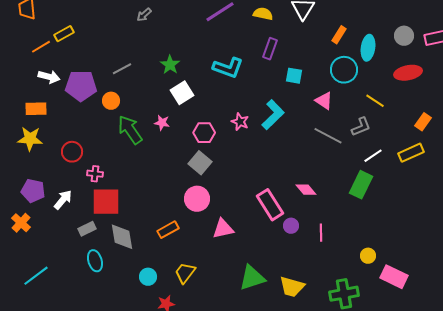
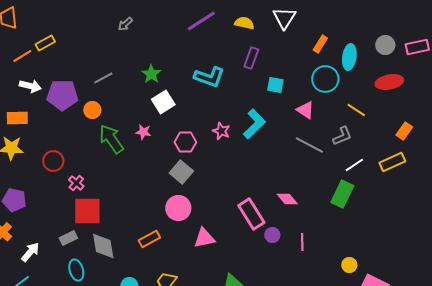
pink cross: (95, 174) -> (76, 183), turned 35
white arrow: (63, 200) -> (30, 252), moved

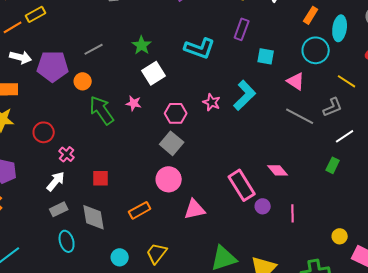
green rectangle: (342, 194) -> (333, 165), size x0.6
red square: (87, 211) -> (101, 178), moved, size x0.6
white arrow: (30, 252) -> (56, 181), moved

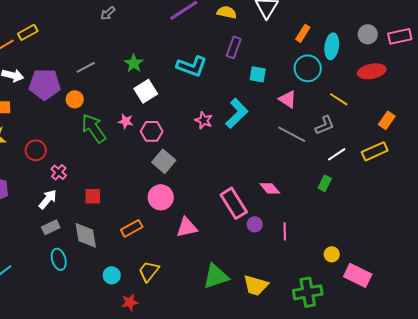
pink hexagon: (176, 113) -> (152, 131), moved

